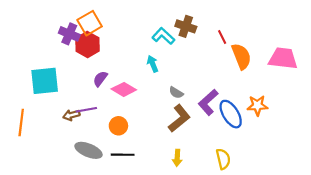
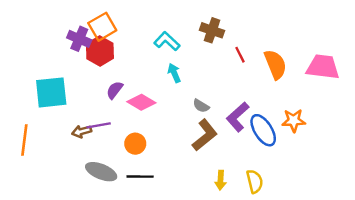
cyan L-shape: (163, 36) -> (167, 41), moved
red line: (222, 37) -> (240, 55), moved
yellow arrow: (177, 158) -> (221, 180), moved

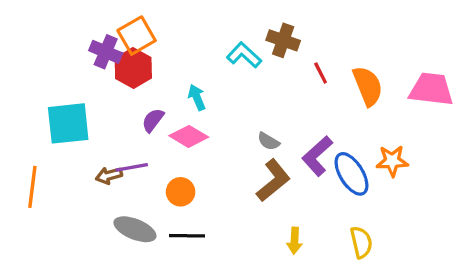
cyan L-shape: (167, 41) -> (244, 55), moved
cyan arrow: (174, 73) -> (197, 97), moved
yellow semicircle: (255, 181) -> (361, 242), moved

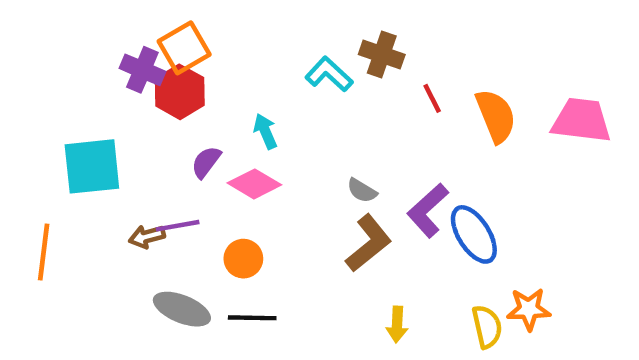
orange star: (392, 161) -> (529, 309), moved

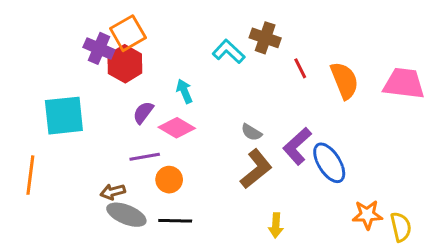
purple line: (178, 226) -> (145, 157), moved
brown arrow: (147, 237) -> (113, 192), moved
yellow semicircle: (487, 327) -> (401, 227), moved

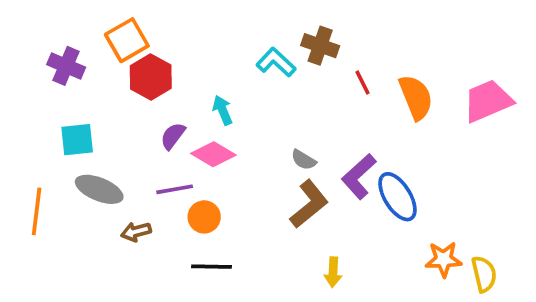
orange square: (128, 33) -> (127, 40), moved
purple cross: (99, 48) -> (66, 66), moved
pink trapezoid: (404, 84) -> (488, 101), turned -30
cyan square: (64, 116) -> (77, 140), size x0.7
gray ellipse: (126, 215) -> (99, 189), moved

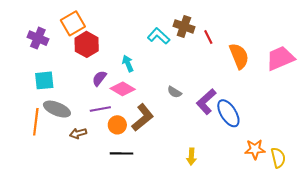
red line: (363, 83) -> (208, 37), moved
brown L-shape: (309, 204) -> (143, 117), moved
orange line: (37, 211) -> (36, 122), moved

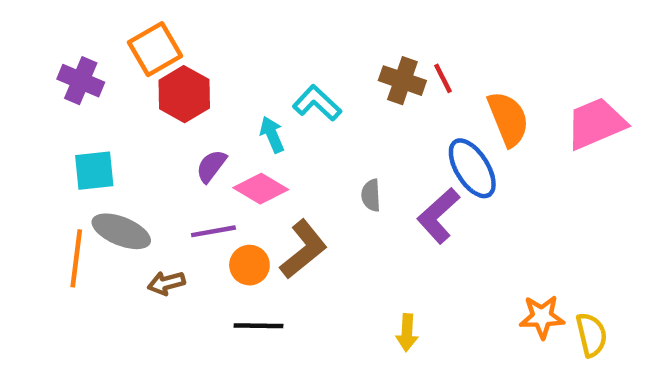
brown cross: (184, 26) -> (402, 81), moved
cyan L-shape: (159, 36) -> (317, 103), moved
gray semicircle: (174, 92) -> (371, 195), turned 56
blue ellipse: (228, 113) -> (472, 168), moved

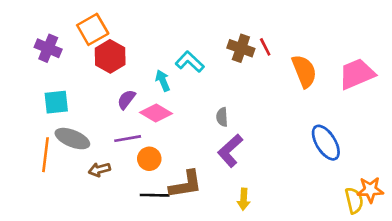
blue ellipse: (472, 168) -> (326, 143), moved
purple L-shape: (438, 216) -> (230, 151), moved
brown L-shape: (303, 249) -> (186, 184), moved, turned 30
orange star: (542, 317) -> (370, 190), moved

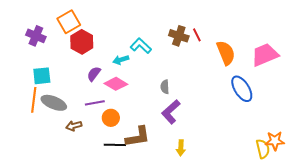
cyan arrow: (163, 81) -> (121, 60), turned -84
blue ellipse: (326, 143) -> (242, 89), moved
orange line: (45, 155) -> (34, 100), moved

